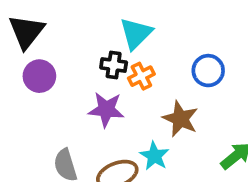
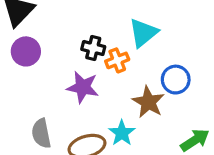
cyan triangle: (136, 33) -> (143, 33), moved
blue circle: (208, 71) -> (176, 80), moved

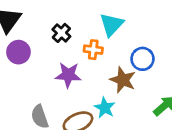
black cross: (93, 48) -> (61, 33), moved, turned 36
orange cross: (117, 60) -> (93, 50), turned 36

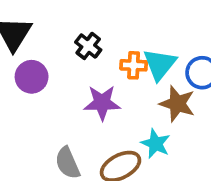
cyan triangle: (111, 25) -> (160, 64), moved

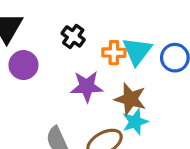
brown star: (177, 104) -> (130, 99), moved
cyan star: (156, 144) -> (135, 122), turned 30

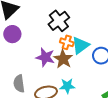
black cross: (73, 36) -> (59, 21), moved, size x1.5
brown star: (130, 99) -> (63, 59), moved

